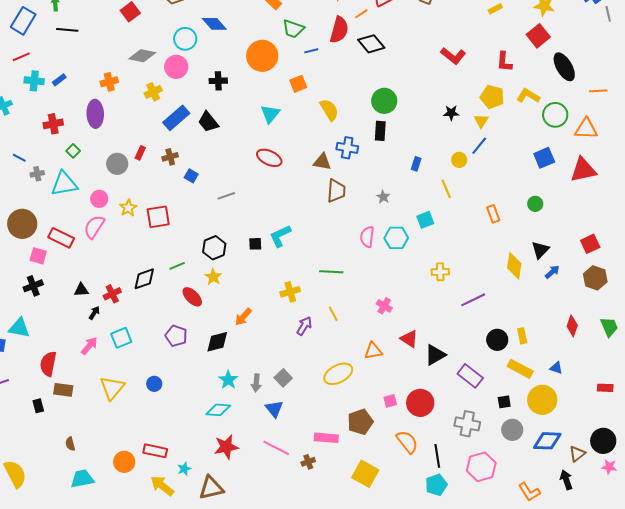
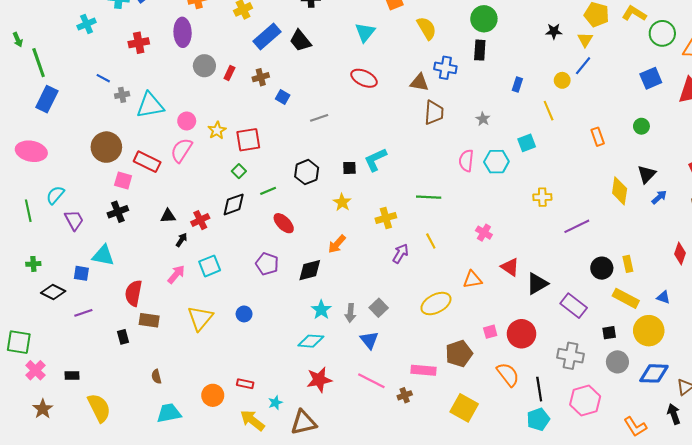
green square: (73, 151) -> (239, 171), moved
gray circle: (117, 164) -> (204, 66), moved
yellow star: (213, 277) -> (342, 202), moved
red rectangle: (155, 451) -> (245, 384), size x0.7

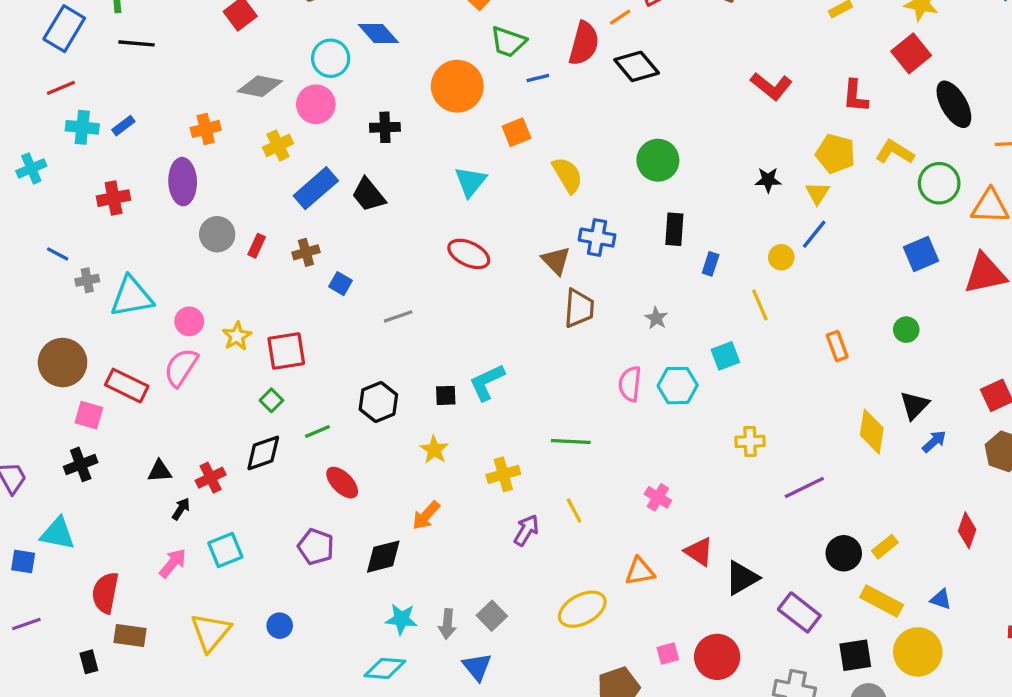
black rectangle: (480, 50) -> (674, 229), moved
brown triangle: (419, 82) -> (556, 261), turned 36
yellow rectangle: (628, 264) -> (885, 547), turned 63
cyan star: (321, 310) -> (401, 619), turned -30
black square: (609, 333) -> (855, 655), size x1.5

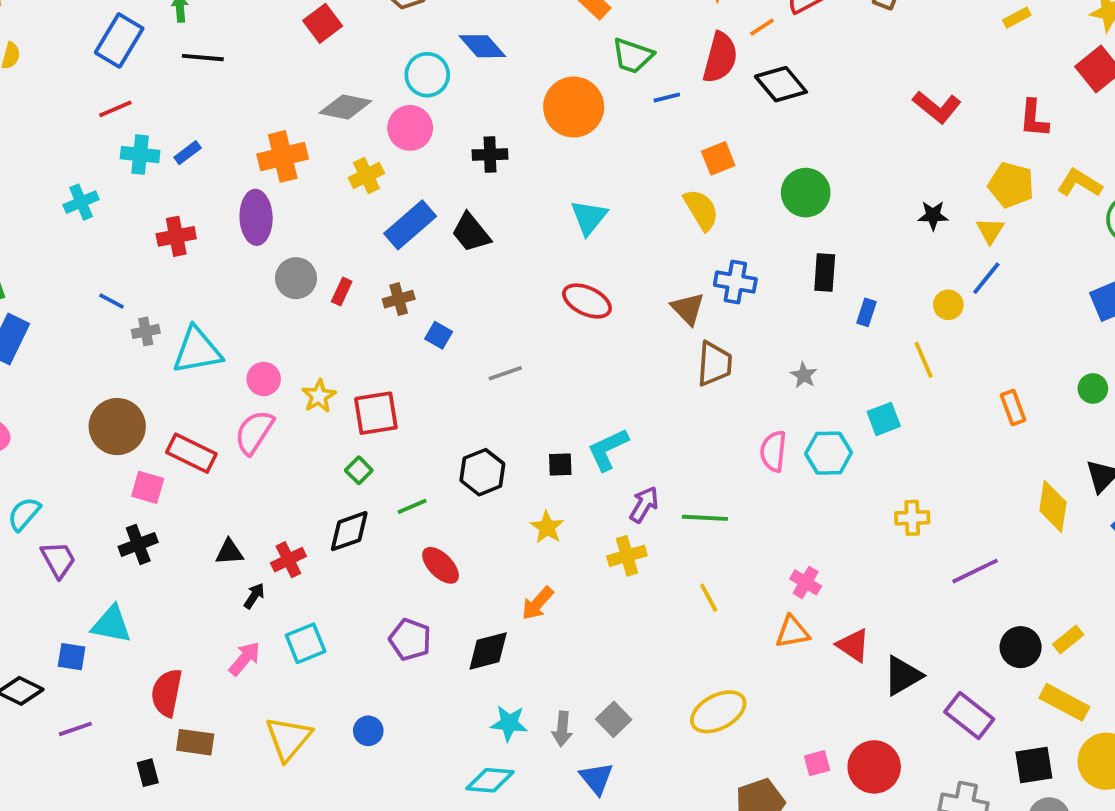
orange cross: (206, 129) -> (283, 156), size x1.4
orange square: (516, 132) -> (718, 158), moved
purple arrow: (526, 530) -> (644, 504), moved
orange triangle: (640, 571) -> (792, 632), moved

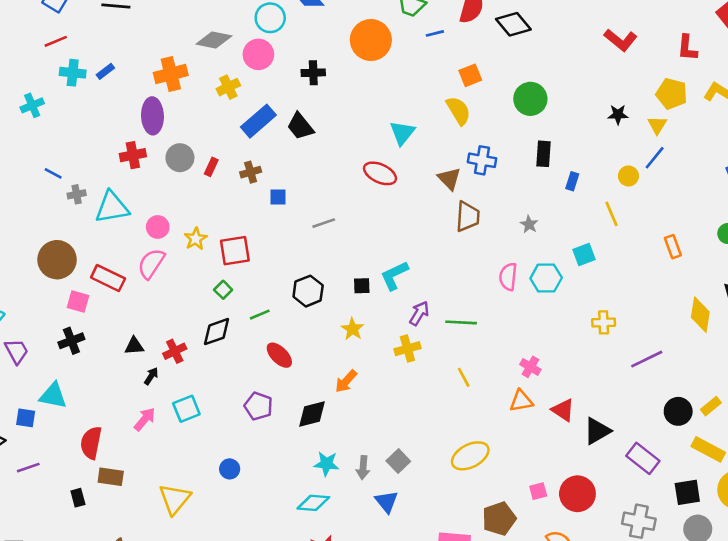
cyan triangle: (589, 217) -> (402, 133), moved
red cross: (176, 236) -> (133, 155), moved
blue square: (439, 335) -> (278, 197), turned -30
yellow triangle: (288, 738) -> (175, 499), moved

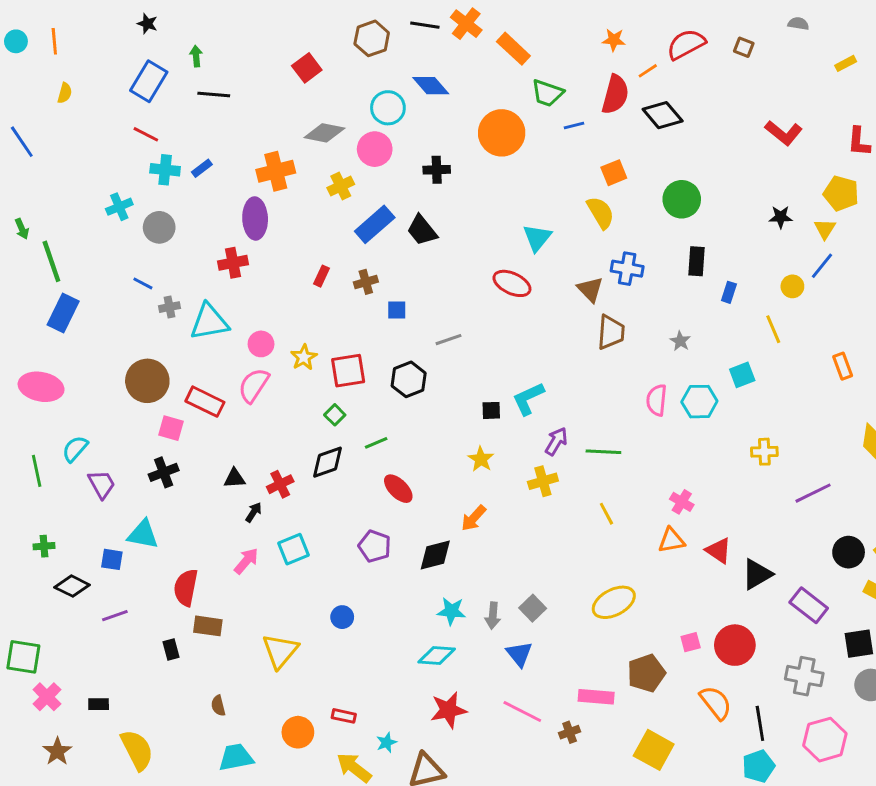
red line: (56, 41) -> (146, 134), turned 50
gray circle: (180, 158) -> (159, 227), moved
black hexagon: (308, 291) -> (409, 379), moved

